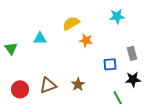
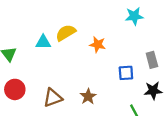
yellow semicircle: (71, 23) -> (66, 33), moved
red circle: (20, 89) -> (15, 89), moved

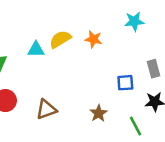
orange star: (98, 45) -> (93, 39), moved
brown star: (88, 97) -> (99, 113), moved

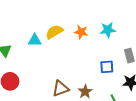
cyan star: (134, 21) -> (108, 30), moved
brown triangle: (46, 109) -> (60, 89), moved

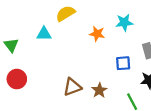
yellow semicircle: (54, 32) -> (65, 13), moved
orange star: (81, 32) -> (97, 34), moved

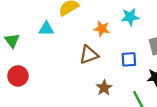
brown triangle: (72, 87) -> (89, 55), moved

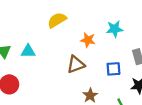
cyan triangle: (46, 29) -> (28, 51), moved

